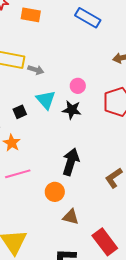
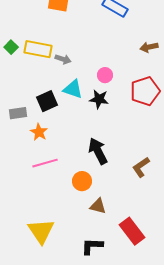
cyan triangle: (46, 100) -> (73, 89), turned -30
black square: (20, 112) -> (47, 101), size x1.5
black arrow: (71, 162) -> (98, 151), turned -44

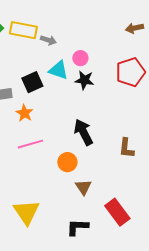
pink circle: (105, 75) -> (80, 58), moved
brown L-shape: (141, 167) -> (126, 148), turned -50
brown triangle: (98, 206) -> (83, 187), turned 42

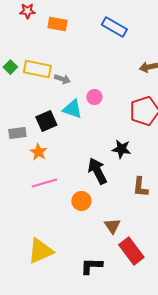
black star: (84, 80) -> (121, 149), moved
brown triangle: (83, 187) -> (112, 226), moved
yellow triangle: (26, 212) -> (40, 251), turned 40

